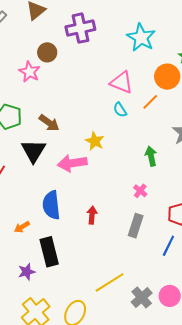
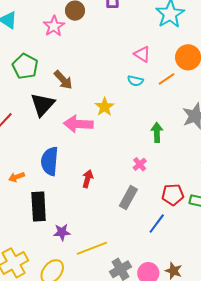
pink triangle: (122, 82) -> (142, 54), size x0.7
cyan semicircle: (120, 110) -> (135, 81), turned -56
purple star: (27, 272) -> (62, 232), moved

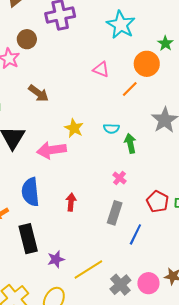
brown arrow: (63, 80) -> (39, 93), moved
cyan semicircle: (135, 81) -> (111, 129), moved
red pentagon: (173, 195) -> (158, 201), turned -30
blue line: (157, 224) -> (135, 234), moved

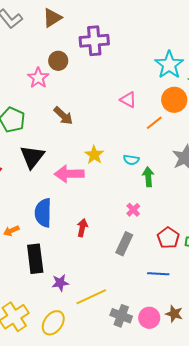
cyan star: (121, 25) -> (169, 65), moved
blue line: (135, 234) -> (158, 274), moved, turned 60
gray cross: (120, 285) -> (121, 316), turned -35

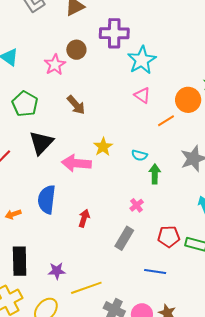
cyan star: (169, 65) -> (142, 60), moved
red pentagon: (168, 238) -> (169, 237), turned 30
black rectangle: (35, 259) -> (20, 261), moved

